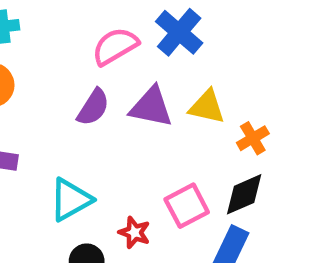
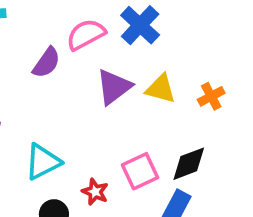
purple semicircle: (93, 107) -> (46, 63), moved
purple triangle: (151, 107) -> (114, 87), turned -51
orange cross: (253, 138) -> (211, 96), moved

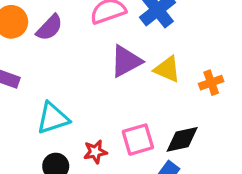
purple semicircle: (46, 63) -> (49, 28), moved
red star: (95, 192) -> (95, 152), turned 30

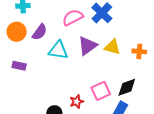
orange cross: (211, 83) -> (139, 51), turned 32
cyan triangle: (53, 118) -> (58, 50), moved, turned 35

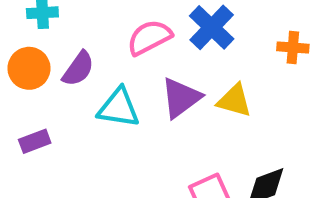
orange cross: (139, 51) -> (293, 47), moved
purple rectangle: (19, 66) -> (35, 141), turned -32

